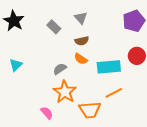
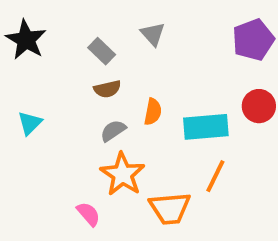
brown semicircle: (82, 41) -> (107, 89), moved
orange semicircle: (81, 59) -> (153, 112), turned -112
orange line: (114, 93) -> (215, 176), turned -36

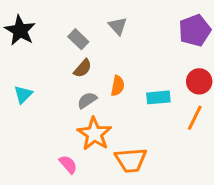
brown semicircle: (107, 89) -> (83, 68), turned -36
cyan rectangle: (206, 127) -> (158, 97), size x0.7
orange line: (215, 176) -> (195, 118), moved

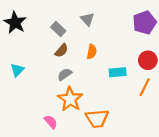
orange semicircle: (118, 86) -> (92, 52), moved

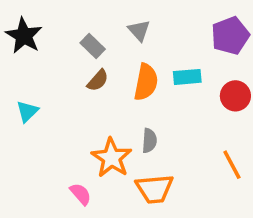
orange semicircle: (92, 52) -> (146, 82), size x1.5
cyan rectangle: (118, 72) -> (187, 77), moved
gray semicircle: (65, 74) -> (149, 141), moved, turned 128
orange line: (145, 87) -> (232, 165), moved, turned -54

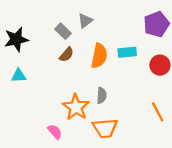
gray triangle: (139, 30) -> (85, 21), moved, turned 35
black star: (24, 36) -> (16, 39), moved, turned 30
cyan triangle: (27, 111) -> (19, 76), turned 42

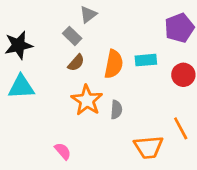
gray triangle: (85, 21) -> (88, 14), moved
cyan triangle: (19, 76) -> (21, 87), size x1.5
orange star: (76, 107) -> (87, 100), moved
orange trapezoid: (105, 128) -> (149, 147), moved

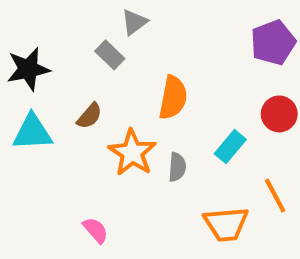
cyan rectangle: (146, 60) -> (230, 147), moved, turned -45
brown semicircle: (76, 63) -> (89, 116), moved

